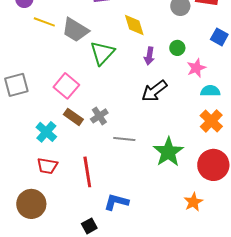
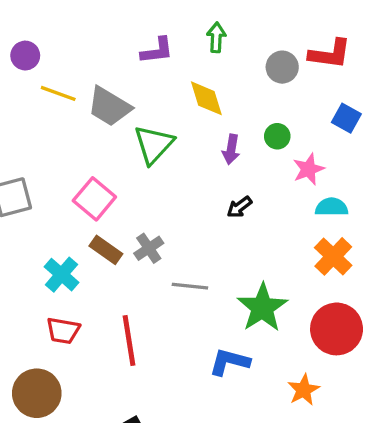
black arrow: (154, 91) -> (239, 207), size x0.6
blue L-shape: (116, 202) -> (229, 362), moved

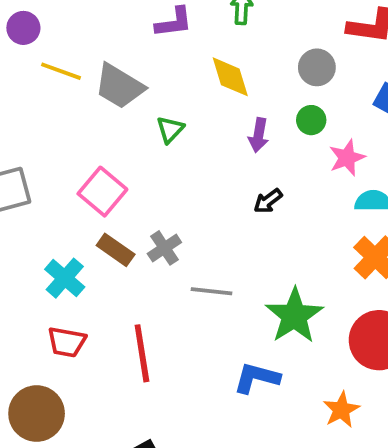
gray circle: (282, 67) -> (317, 67), moved
green triangle: (154, 144) -> (170, 129), size x0.6

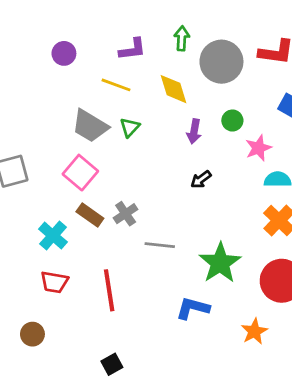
purple circle: (23, 28) -> (64, 53), moved
gray circle: (317, 67) -> (221, 62), moved, size x1.6
yellow line: (61, 71) -> (116, 85), moved
gray trapezoid: (119, 86) -> (90, 126), moved
brown circle: (37, 414) -> (32, 334), size x0.6

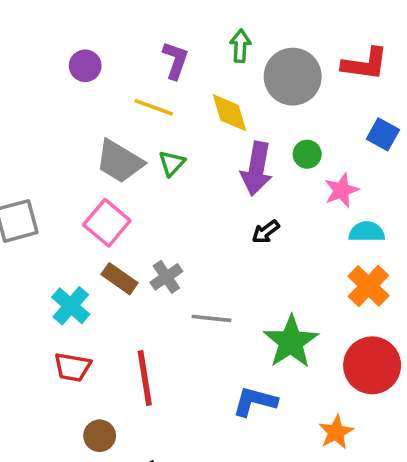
purple L-shape: (132, 49) -> (175, 60), turned -64
purple arrow: (194, 131) -> (257, 169), size x1.6
brown circle: (32, 334) -> (100, 436), moved

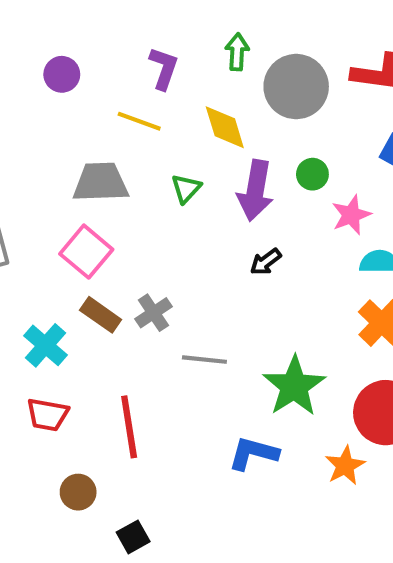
gray trapezoid: (119, 161) -> (101, 182), turned 147
green triangle: (172, 163) -> (186, 188), moved
orange star: (336, 432) -> (345, 466), moved

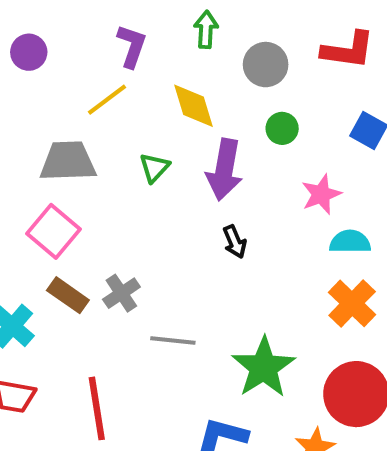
gray circle: (296, 87) -> (266, 65), size x0.7
yellow line: (139, 121) -> (107, 100), turned -57
green circle: (312, 174) -> (282, 128), moved
black arrow: (266, 262) -> (235, 242), turned -76

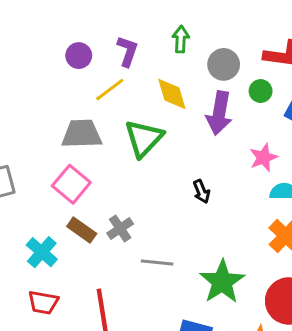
purple circle: (29, 52) -> (79, 56), moved
green circle: (282, 128) -> (261, 91), moved
green triangle: (154, 168) -> (144, 138), size x1.8
purple arrow: (224, 170) -> (219, 113), moved

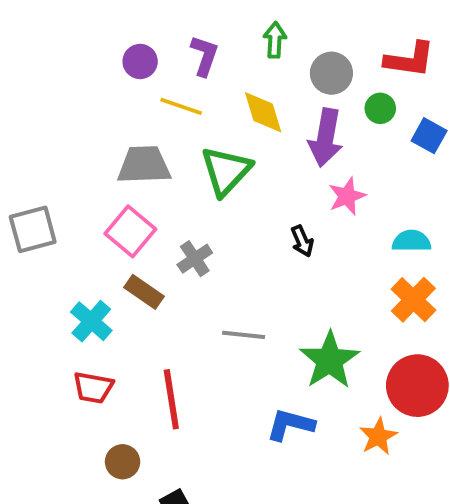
yellow line: (110, 90) -> (181, 106), turned 56
pink star: (264, 158) -> (347, 196), moved
gray cross: (120, 229) -> (195, 259), moved

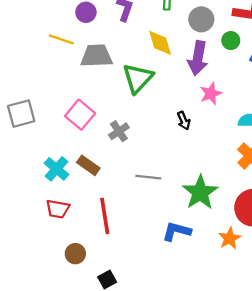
yellow line: (181, 106) -> (61, 39), moved
gray trapezoid: (144, 165) -> (97, 56), moved
brown rectangle: (144, 292) -> (88, 165), moved

